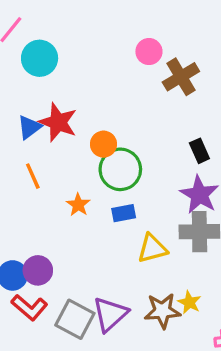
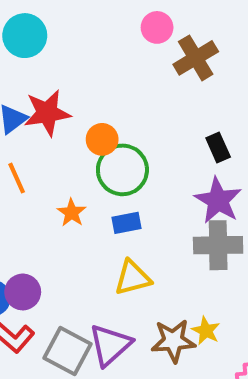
red star: (58, 122) -> (47, 113), turned -30
yellow triangle: (152, 249) -> (133, 278), moved

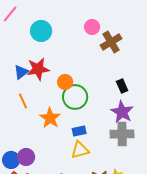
cyan circle: (25, 36) -> (41, 31), moved
orange star: (72, 213) -> (50, 118), size x1.5
blue rectangle: (127, 223) -> (79, 131), moved

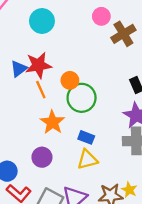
orange line: (23, 101) -> (41, 90), moved
blue rectangle: (79, 131) -> (86, 137), turned 32
purple circle: (26, 157) -> (42, 157), moved

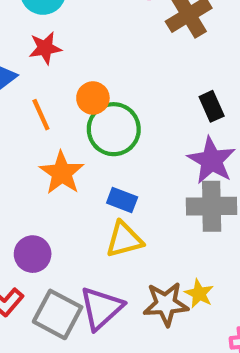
red star: (38, 65) -> (45, 48), moved, size x0.7
purple circle: (42, 157) -> (33, 254), moved

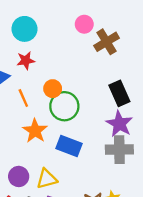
black rectangle: (212, 106) -> (119, 93), size x1.5
blue rectangle: (122, 200) -> (69, 146), size x1.5
yellow triangle: (124, 239) -> (47, 179), moved

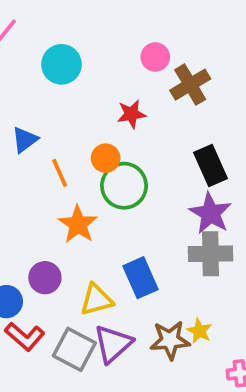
red star: (26, 61) -> (131, 114), moved
blue rectangle: (69, 146) -> (141, 278), moved, turned 45
purple circle: (19, 176) -> (45, 278), moved

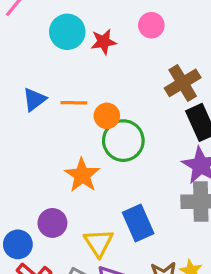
brown cross: (190, 85) -> (183, 83), moved
red star: (131, 114) -> (104, 42), moved
orange line: (60, 173) -> (74, 103), moved, turned -65
yellow triangle: (96, 300) -> (99, 243), turned -48

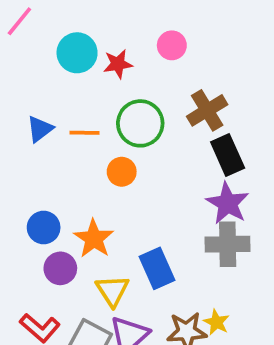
orange circle: (107, 116) -> (122, 172), moved
green circle: (123, 141) -> (140, 123), moved
orange star: (82, 175) -> (94, 239), moved
blue circle: (18, 244) -> (44, 227), moved

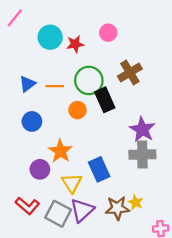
black rectangle: (228, 155) -> (105, 100), moved
blue circle: (44, 227) -> (32, 121), moved

